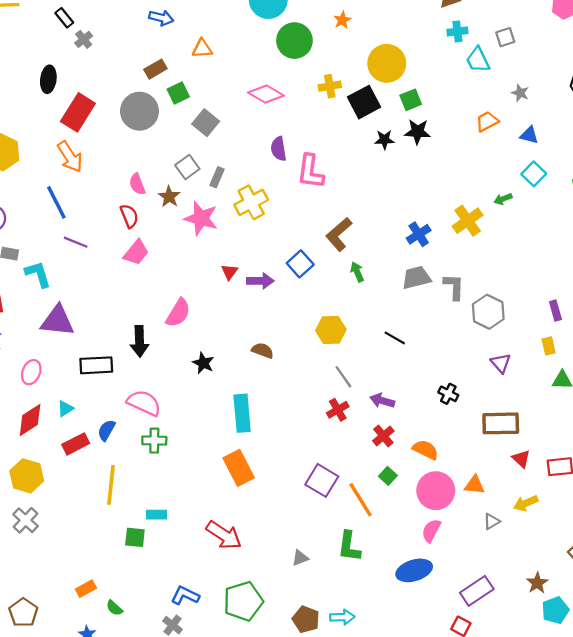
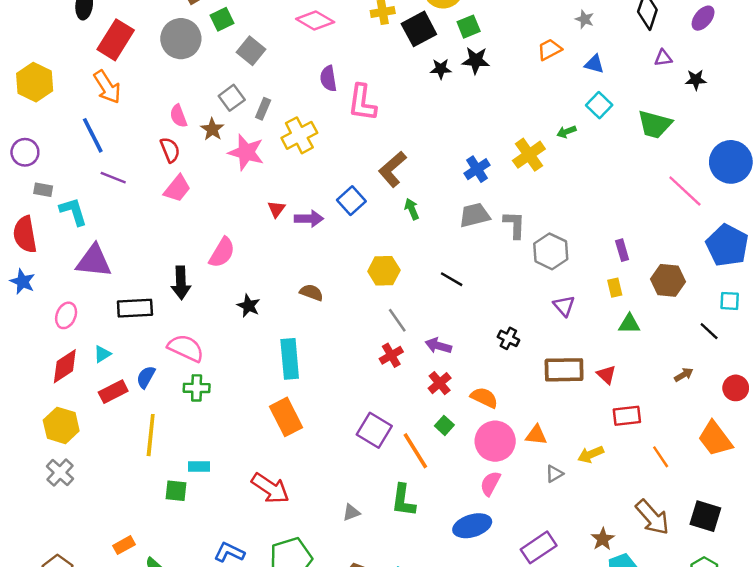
red triangle: (521, 459) -> (606, 375), moved

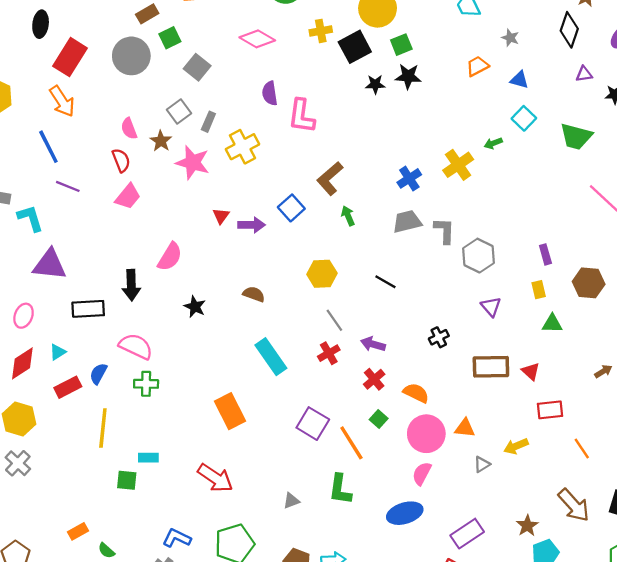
black cross: (508, 338) -> (439, 337), turned 36
cyan rectangle: (290, 359) -> (271, 357), moved, turned -30

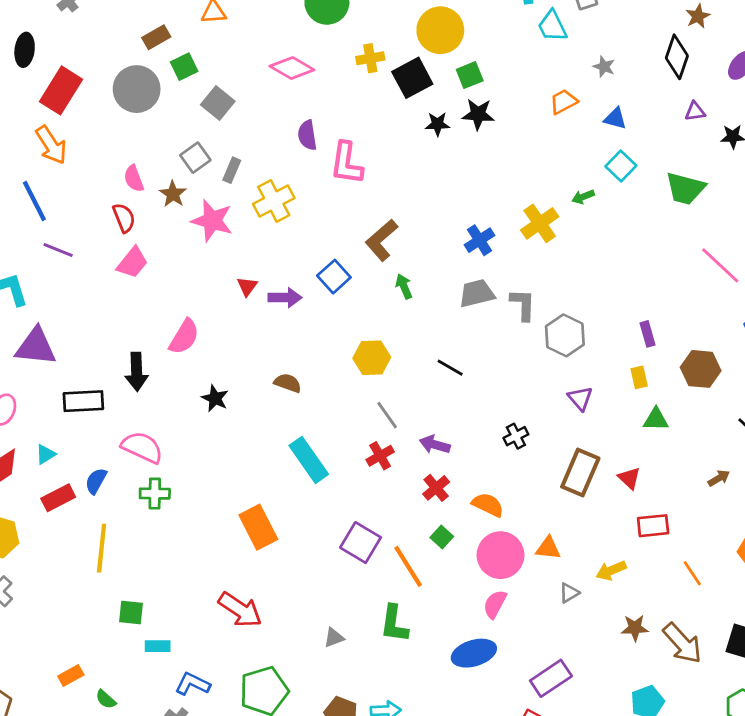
brown rectangle: (491, 367) -> (580, 473), turned -66
cyan rectangle: (148, 458) -> (158, 646), moved
brown star: (527, 526) -> (635, 628), moved, turned 30

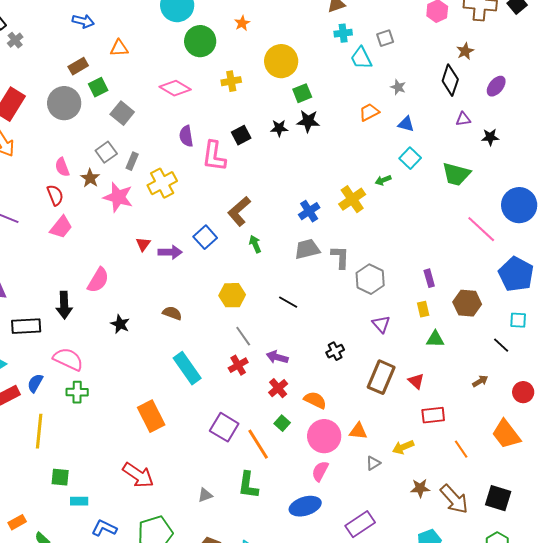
black square: (412, 78) -> (241, 135), moved, size x0.7

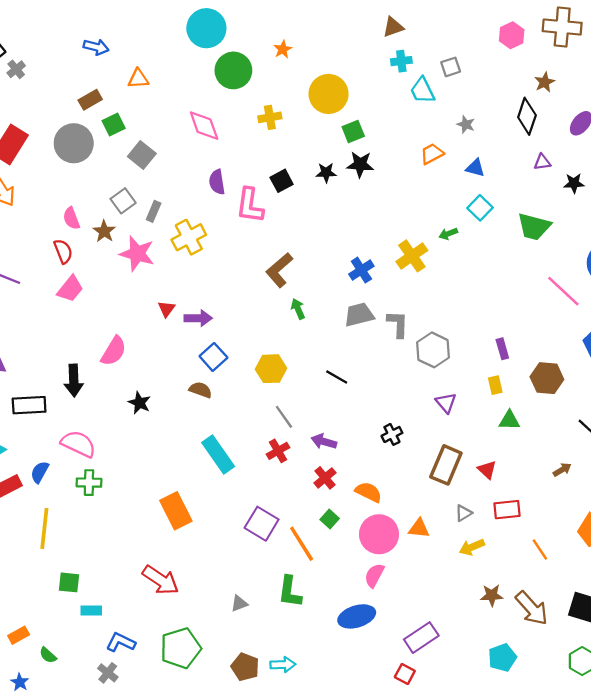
pink diamond: (175, 88) -> (204, 126), turned 40
blue square: (205, 237) -> (213, 357), moved
gray triangle: (373, 463) -> (464, 513), moved

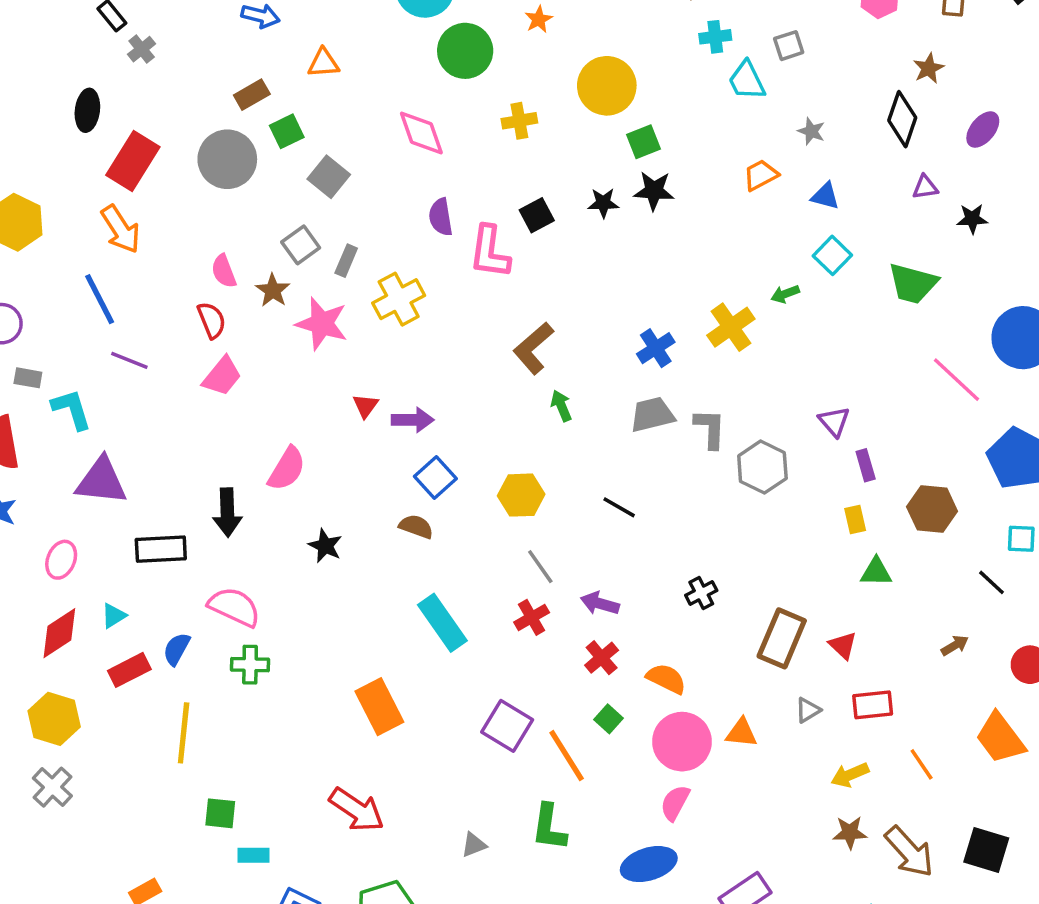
purple triangle: (446, 403) -> (834, 422), moved
yellow arrow: (472, 547) -> (850, 775), moved

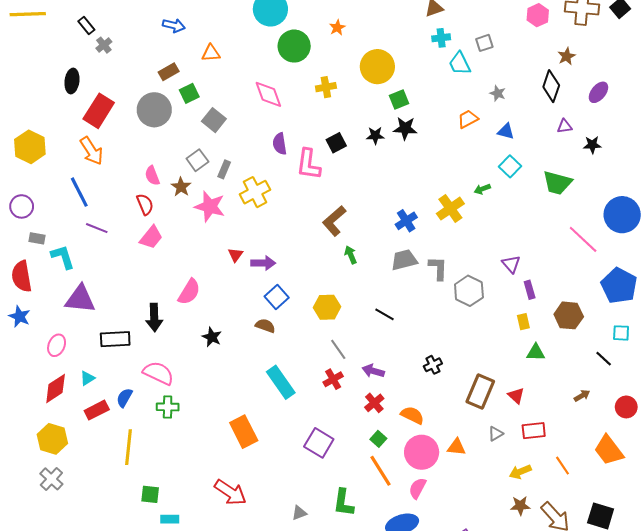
orange line: (567, 756) -> (380, 471), moved

